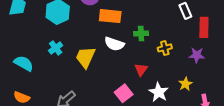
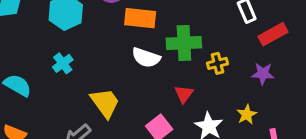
red rectangle: (204, 27) -> (273, 34), turned 60
green cross: (141, 34) -> (184, 43), size x1.6
yellow trapezoid: (85, 57) -> (105, 103), moved, turned 120

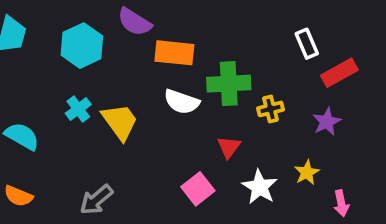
purple star: (263, 74) -> (327, 122), turned -30
yellow trapezoid: (105, 103) -> (120, 122), moved

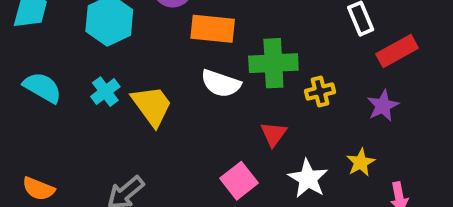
cyan semicircle: (22, 136) -> (42, 87), moved

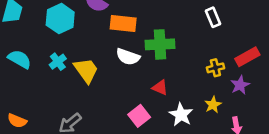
red rectangle: (397, 51) -> (247, 57), moved
yellow cross: (320, 92) -> (215, 68), moved
purple star: (383, 106) -> (240, 85), moved
red triangle: (273, 134) -> (160, 88), turned -42

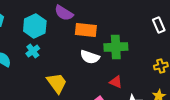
cyan cross: (58, 62) -> (33, 51), moved
yellow trapezoid: (86, 70) -> (57, 83), moved

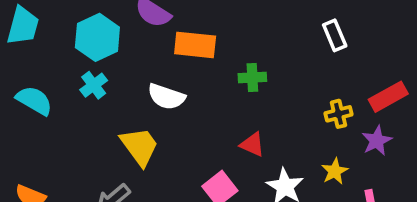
green cross: (116, 47) -> (252, 78), size x0.6
white semicircle: (90, 57) -> (166, 97), moved

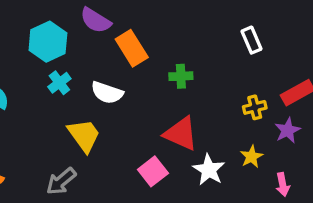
orange rectangle: (195, 45) -> (132, 48), turned 52
cyan cross: (94, 85) -> (59, 83), moved
red triangle: (252, 144) -> (181, 134), size x1.6

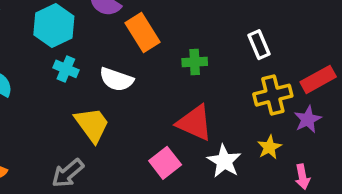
white rectangle: (251, 40) -> (259, 45), moved
cyan cross: (59, 83) -> (66, 69), turned -30
yellow cross: (255, 107) -> (273, 95), size x1.5

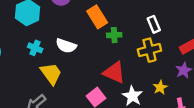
orange rectangle: (142, 32) -> (97, 17), moved
cyan cross: (66, 69) -> (35, 48), moved
yellow cross: (273, 95) -> (149, 50), moved

